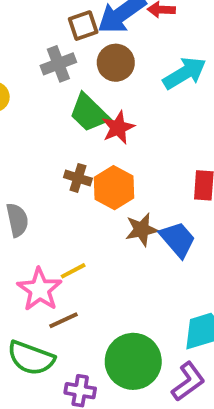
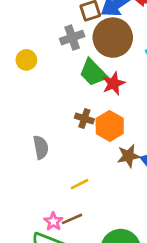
brown circle: (116, 63) -> (113, 38), size x1.5
pink star: (40, 289) -> (53, 221), moved, size x0.6

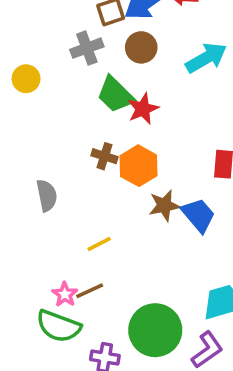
brown circle: (113, 38) -> (141, 47), size x0.6

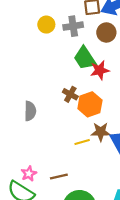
yellow circle: (26, 79) -> (46, 25), moved
yellow line: (99, 244) -> (82, 142), moved
brown line: (90, 291) -> (59, 176), moved

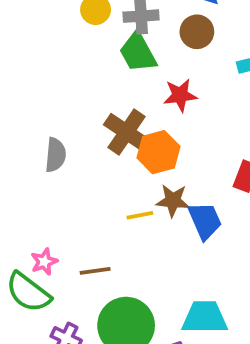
green trapezoid: (85, 58) -> (138, 52), moved
brown cross: (70, 94) -> (127, 132), size x1.6

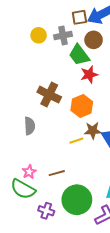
green trapezoid: (138, 52) -> (79, 55), moved
brown cross: (127, 132) -> (49, 95), moved
gray semicircle: (56, 155) -> (30, 126), moved

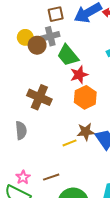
brown square: (79, 17) -> (56, 14), moved
brown circle: (94, 40) -> (37, 45), moved
orange hexagon: (82, 106) -> (85, 97), moved

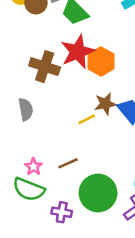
red star: (79, 75) -> (78, 52), moved, size x1.5

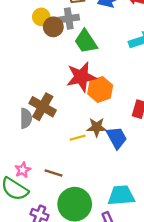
brown cross: (45, 67) -> (43, 107), moved
brown line: (68, 163) -> (54, 173), turned 30

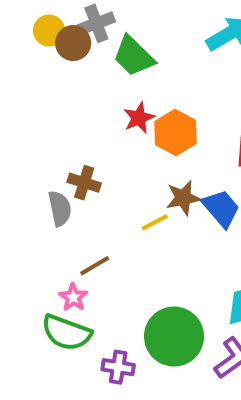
red star: (81, 77) -> (139, 118), size x0.6
brown cross: (43, 107) -> (84, 183), size x0.7
brown line: (54, 173) -> (95, 266), moved, turned -36

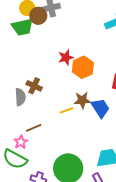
green trapezoid: (134, 56) -> (22, 27), moved, turned -65

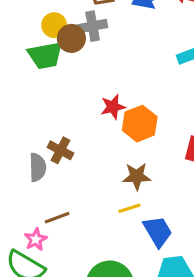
blue trapezoid: (100, 108) -> (158, 231), moved
yellow line: (66, 110) -> (129, 208), moved

